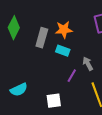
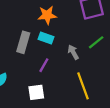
gray rectangle: (42, 38) -> (23, 42), moved
purple line: (72, 76) -> (44, 65), moved

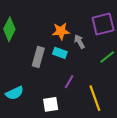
gray arrow: (73, 52) -> (79, 42), moved
purple line: (44, 65) -> (69, 82), moved

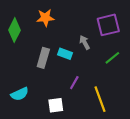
orange star: (61, 31) -> (45, 18), moved

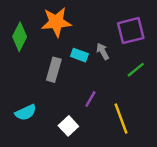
orange star: (45, 18) -> (56, 22), size x1.4
cyan rectangle: (65, 54) -> (79, 55), moved
white square: (56, 105) -> (68, 126), turned -35

